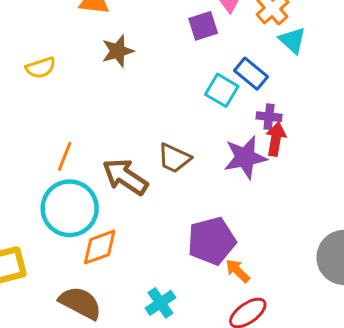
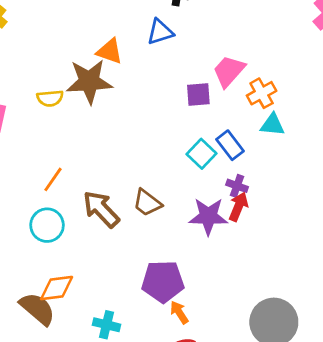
cyan triangle: (292, 40) -> (272, 125), turned -50
brown star: (118, 51) -> (89, 82), moved, size x1.6
cyan circle: (70, 208) -> (47, 225), size x0.7
orange diamond: (100, 247) -> (57, 288), moved
cyan cross: (160, 303) -> (106, 325), turned 35

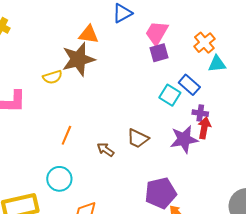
pink trapezoid: (229, 71) -> (157, 33), moved
brown arrow: (101, 209) -> (105, 150), size x0.6
cyan circle: (47, 225) -> (59, 179), moved

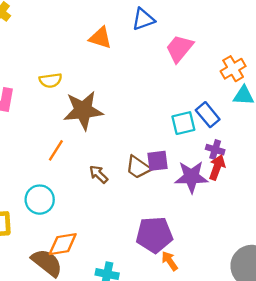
purple square: (159, 53) -> (158, 161), moved
brown star: (78, 59) -> (83, 110), moved
cyan square: (170, 95) -> (183, 123), turned 35

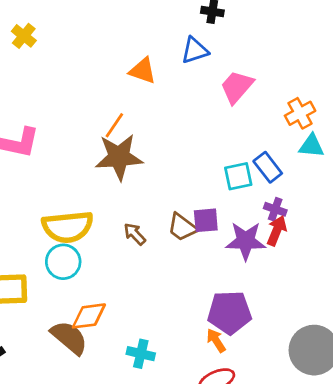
yellow semicircle: (51, 80) -> (68, 227), moved, size x1.8
orange line: (56, 150) -> (114, 125), moved
purple pentagon: (154, 235) -> (230, 312), moved

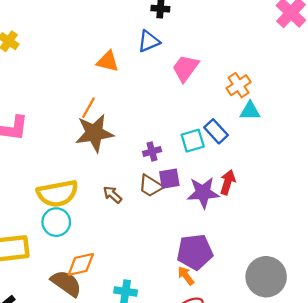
purple cross: (275, 209) -> (152, 152), moved, turned -30

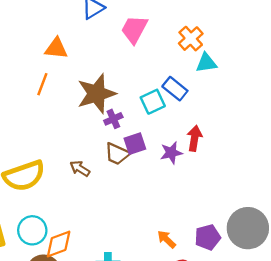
orange triangle: (108, 61) -> (56, 48), moved
brown star: (94, 133) -> (96, 94), moved
purple star: (203, 193) -> (171, 153), size x0.7
cyan circle: (56, 222) -> (32, 230), moved
purple pentagon: (195, 252) -> (208, 237), moved, size x0.7

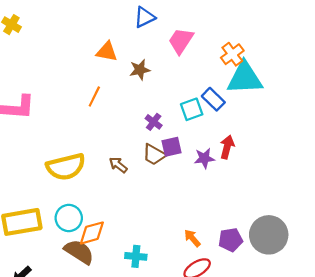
cyan triangle: (206, 63) -> (245, 78), size x1.8
orange line: (42, 84) -> (94, 97), moved
brown star: (96, 94) -> (140, 70), moved, size x0.6
purple cross: (113, 119) -> (154, 122), turned -35

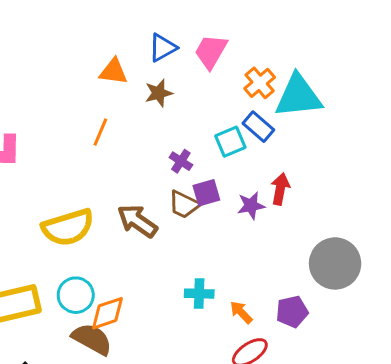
blue triangle: (145, 17) -> (163, 48), moved
orange cross: (232, 54) -> (260, 83), moved
brown arrow: (118, 165) -> (137, 221), size x1.6
gray circle: (269, 235) -> (335, 263), moved
cyan cross: (136, 256) -> (199, 294), moved

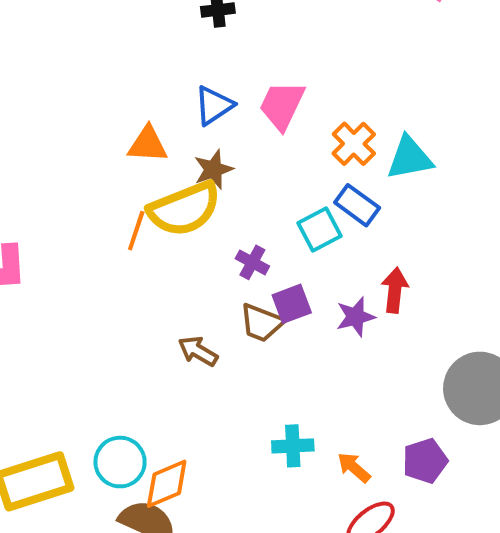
cyan triangle: (298, 96) -> (410, 158), size x0.7
brown arrow: (137, 221) -> (198, 351), size x0.7
yellow semicircle: (68, 227) -> (184, 209), moved

